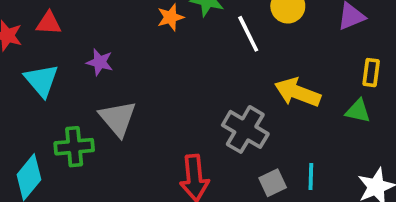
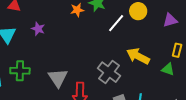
white line: (248, 34) -> (116, 23), turned 60
gray triangle: (118, 118) -> (58, 78), moved

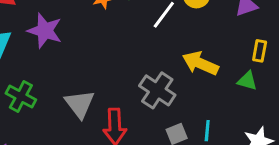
purple star: (38, 29) -> (45, 31), size x1.6
green cross: (20, 71) -> (21, 96), turned 30

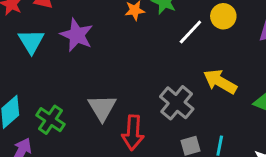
green cross: (21, 96) -> (51, 120), moved

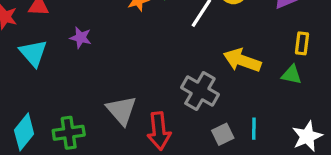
purple star: (77, 35) -> (81, 38), size x0.6
green cross: (51, 120) -> (69, 133), turned -32

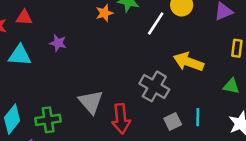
cyan triangle: (33, 53) -> (20, 55), turned -45
green triangle: (292, 75) -> (231, 86), moved

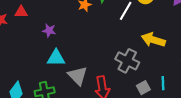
cyan triangle: (20, 55) -> (56, 58), moved

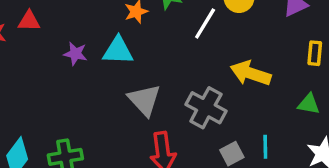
cyan triangle: (56, 58) -> (118, 51), moved
gray triangle: (78, 76) -> (144, 100), moved

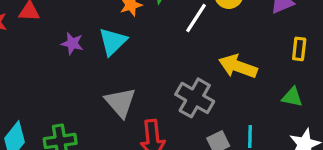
cyan triangle: (118, 51) -> (113, 42), turned -48
gray triangle: (144, 100) -> (120, 102), moved

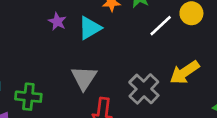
yellow arrow: (238, 66) -> (184, 72), turned -68

